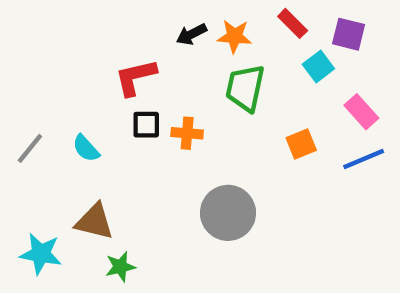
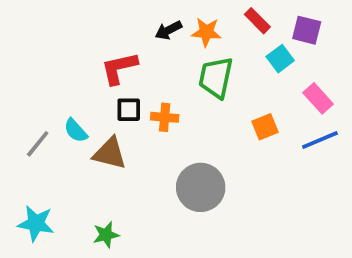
gray line: (30, 148) -> (38, 144), moved
brown triangle: (95, 221) -> (110, 153), moved

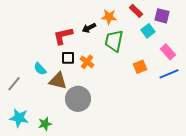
black arrow: (168, 30) -> (89, 28), moved
orange cross: (165, 117) -> (87, 62), turned 32
gray line: (38, 144) -> (14, 84), moved
gray circle: (201, 187) -> (78, 99), moved
green star: (106, 235) -> (45, 124), moved

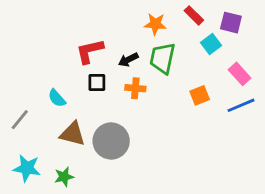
black arrow: (89, 28) -> (128, 60), moved
orange cross: (87, 62) -> (135, 88), moved, turned -32
brown triangle: (58, 81) -> (73, 134), moved

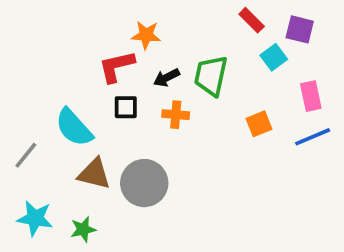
orange star: (155, 24) -> (146, 35), moved
pink rectangle: (240, 74) -> (311, 96), turned 30
cyan semicircle: (57, 98) -> (74, 128), size x1.6

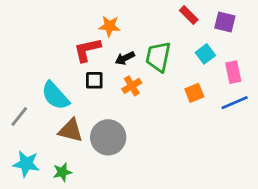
cyan square: (274, 57) -> (205, 54), moved
orange cross: (176, 115) -> (132, 86), turned -36

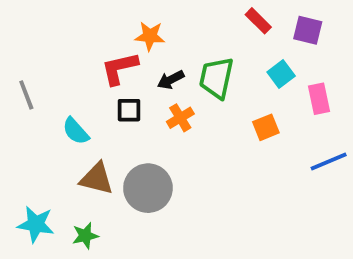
cyan semicircle: (55, 96) -> (76, 131), size x0.7
blue line: (235, 103) -> (329, 161), moved
gray line: (19, 116) -> (26, 95), moved, turned -60

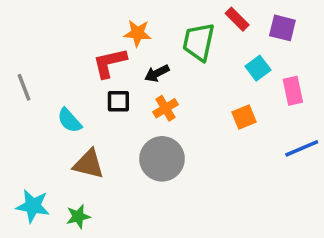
green trapezoid: (216, 78) -> (199, 42), moved
gray circle: (148, 188) -> (162, 159), moved

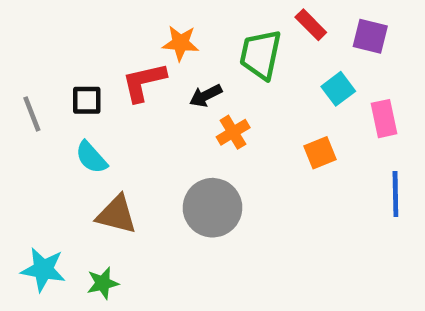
black square: (118, 101) -> (87, 100), moved
orange cross: (165, 108) -> (233, 132), moved
blue line: (302, 148) -> (395, 194), turned -68

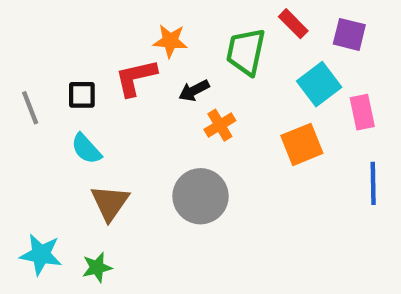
cyan square: (338, 89) -> (319, 84), size x1.4
orange square: (320, 153) -> (302, 144), size x1.4
brown triangle: (116, 215) -> (110, 203), turned 51

